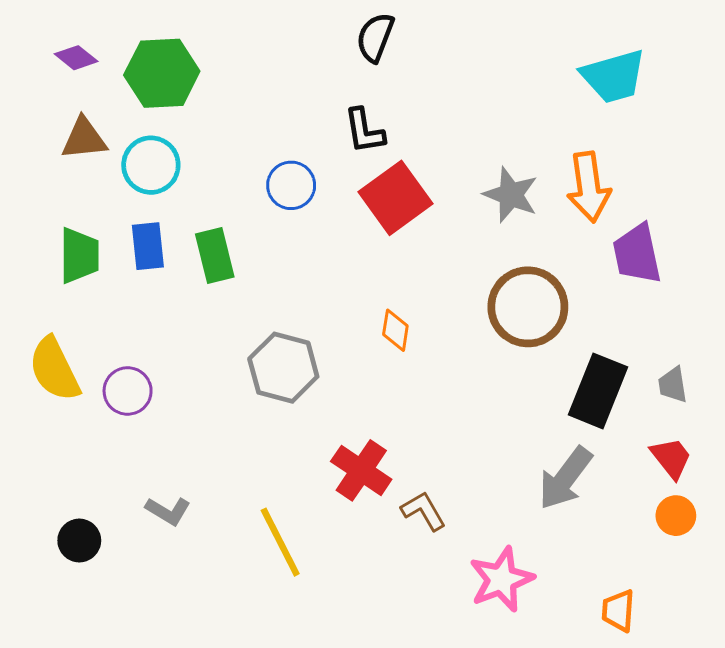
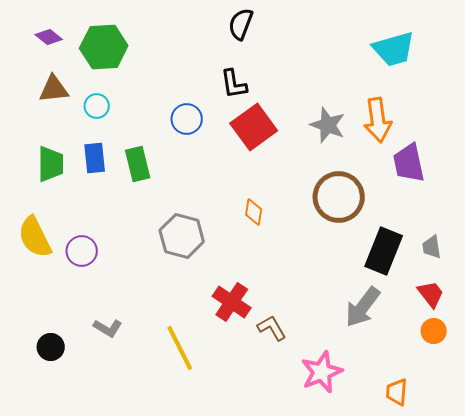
cyan circle: (151, 165) -> (97, 106), size x0.7

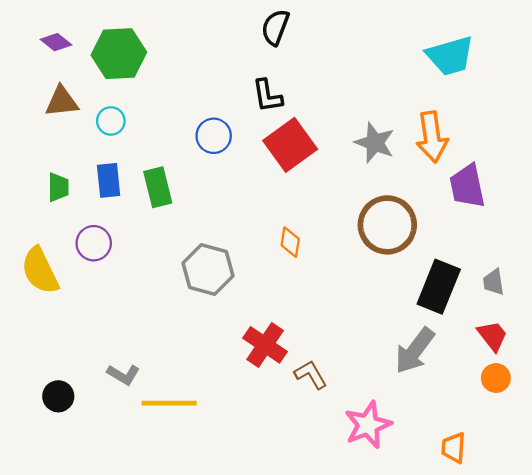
green trapezoid: (51, 164) -> (58, 187), size x0.7
purple circle: (82, 251) -> (94, 243), moved
yellow line: (180, 348) -> (169, 403), moved, turned -63

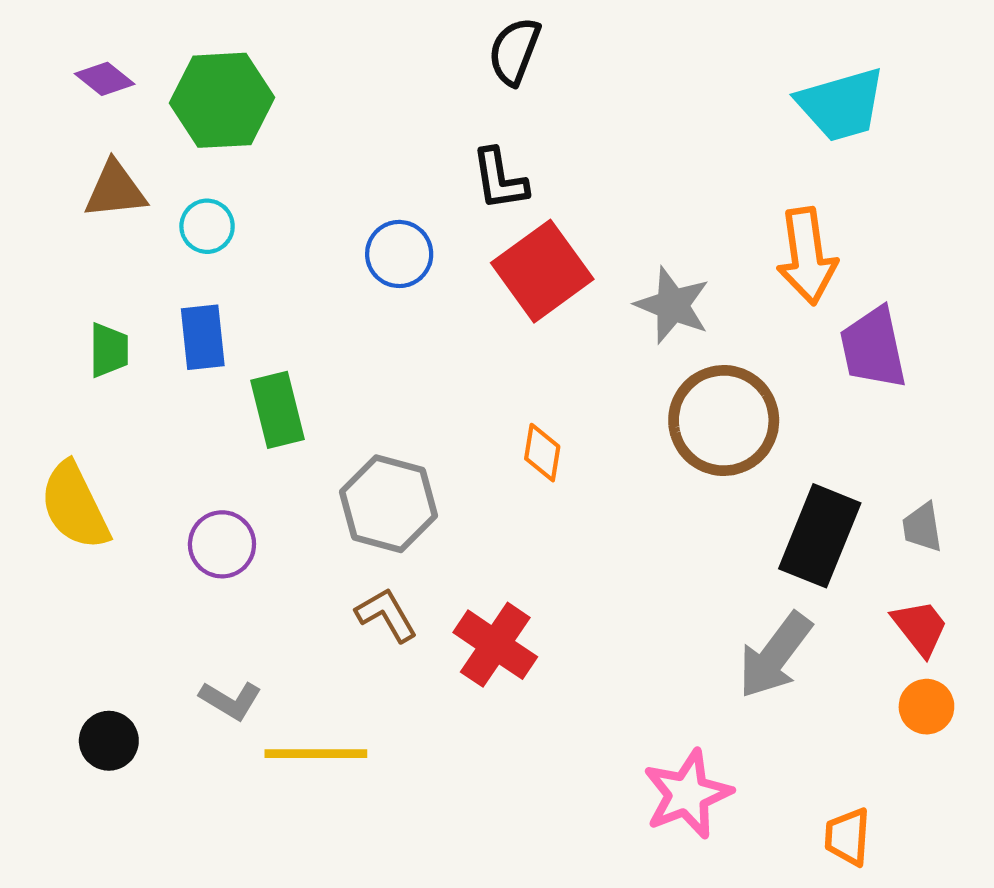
gray star: (375, 143) -> (672, 305), moved
green rectangle: (158, 187) -> (277, 410), moved
purple circle: (94, 243) -> (222, 544), moved
brown L-shape: (311, 375) -> (386, 615), moved

